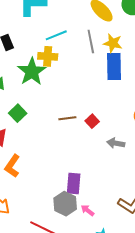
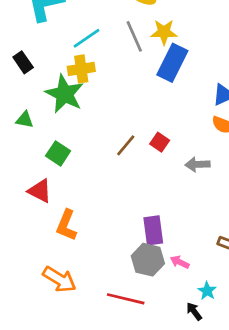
blue rectangle: (114, 66) -> (172, 63), turned 40
brown line: (67, 118) -> (126, 145), turned -30

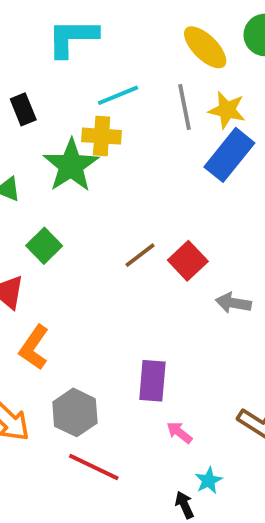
red square: (160, 142) -> (188, 261), size x1.4
gray hexagon: (148, 260) -> (75, 412), moved

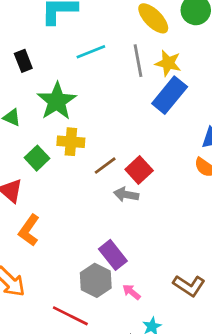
yellow cross: (102, 136) -> (71, 142), moved
gray arrow: (233, 303) -> (126, 195), moved
purple rectangle: (152, 381) -> (113, 255), turned -44
gray hexagon: (75, 412) -> (96, 280), moved

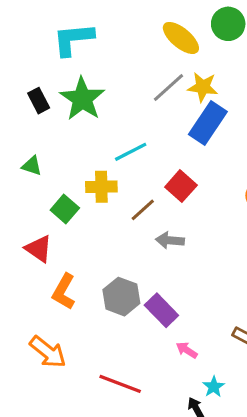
cyan line: (91, 52) -> (131, 152), moved
gray line: (138, 61) -> (168, 87), turned 64
green star: (57, 101) -> (82, 99), moved
red square: (139, 170) -> (181, 186), moved
gray hexagon: (96, 280) -> (121, 297), moved

